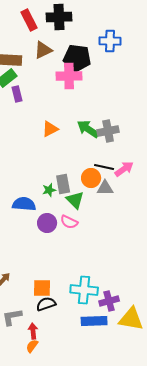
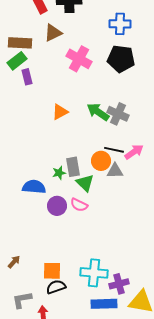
black pentagon: (77, 58) -> (121, 59), moved
pink cross: (69, 76) -> (79, 59), turned 30
gray cross: (108, 131) -> (118, 114), turned 35

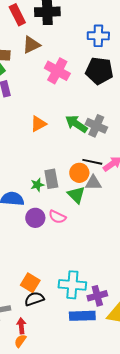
green triangle: (85, 183) -> (76, 195), moved
orange square: (52, 271) -> (30, 283), turned 30

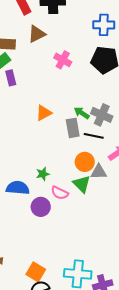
pink cross: (57, 71) -> (63, 60), size x0.7
green arrow: (76, 124) -> (82, 113), size x0.7
black line: (92, 162) -> (94, 136), moved
gray rectangle: (51, 179) -> (73, 128), moved
pink semicircle: (57, 217) -> (60, 193), moved

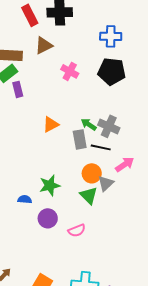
gray triangle: (99, 172) -> (106, 183), turned -42
green star: (43, 174) -> (50, 185), size x1.5
blue semicircle: (18, 188) -> (25, 199), size x0.6
pink semicircle: (60, 193) -> (77, 230), moved, turned -48

